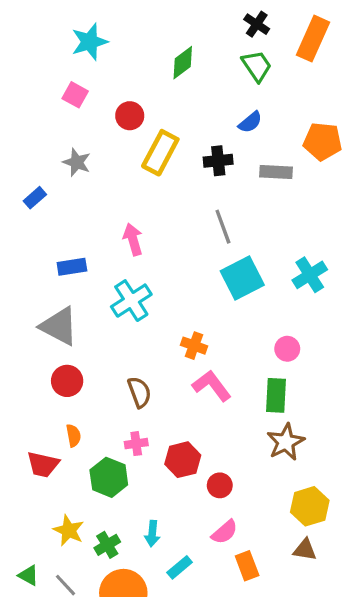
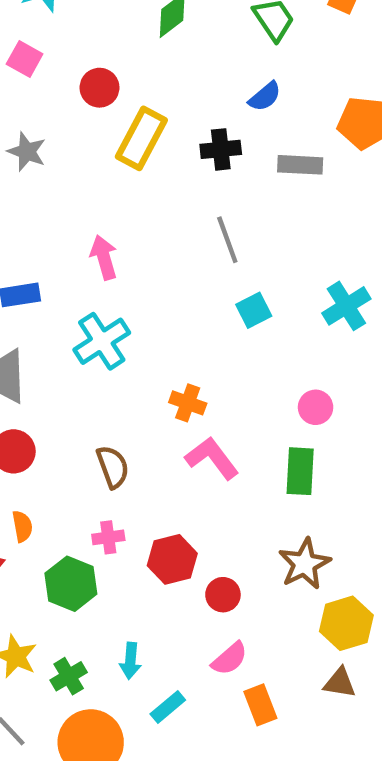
cyan square: (242, 278) -> (254, 310), size x0.6
brown star: (286, 442) -> (304, 564), moved

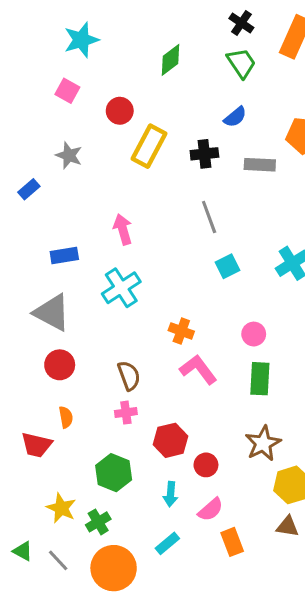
pink circle: (316, 407) -> (254, 334), moved
pink cross: (108, 537) -> (126, 413), moved
green hexagon: (71, 584) -> (114, 473), moved
cyan arrow: (130, 661) -> (171, 494), moved

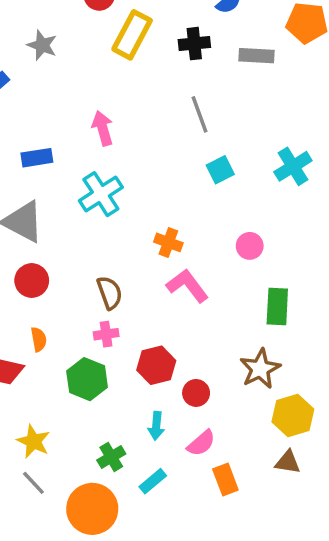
green rectangle: (260, 379) -> (277, 306), moved
green hexagon: (114, 473) -> (87, 379), moved
green cross: (98, 522) -> (111, 457), moved
gray line: (58, 560) -> (33, 483), moved

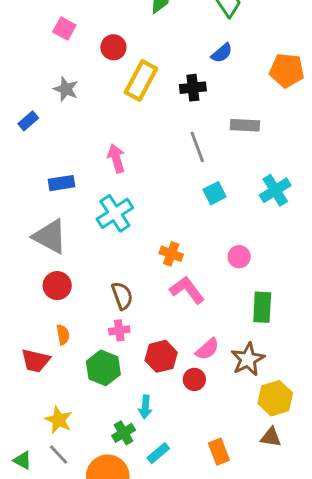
gray rectangle: (257, 56) -> (245, 125), moved
cyan arrow: (156, 426) -> (145, 407), moved
pink semicircle: (201, 443) -> (207, 349), moved

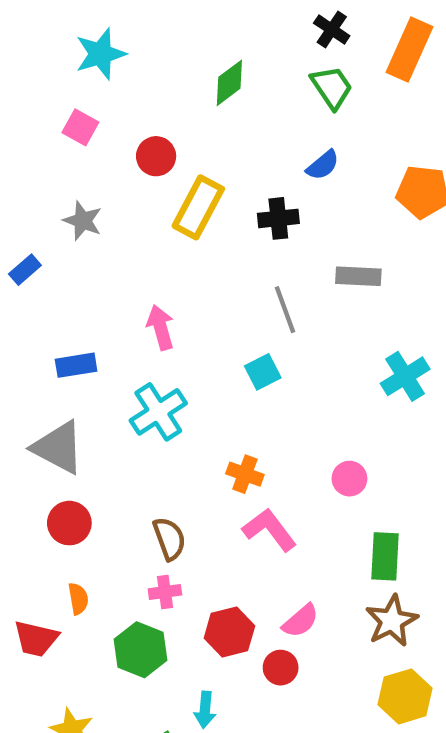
cyan square: (215, 193) -> (263, 372), moved
brown star: (248, 359) -> (392, 621), moved

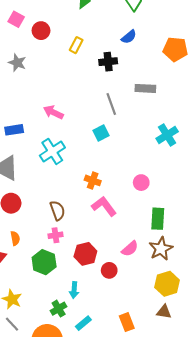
red circle: (156, 156) -> (41, 31), moved
yellow rectangle: (198, 207) -> (76, 45), moved, size x0.6
pink arrow: (161, 327) -> (53, 112), turned -48
pink semicircle: (301, 621) -> (130, 249), moved

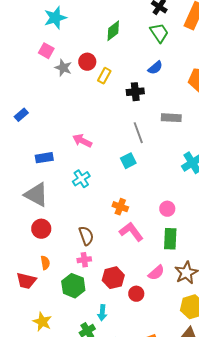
red circle: (41, 31) -> (87, 62), moved
gray star: (17, 63) -> (63, 68), moved
cyan cross: (52, 152) -> (81, 179), size x0.7
green rectangle: (158, 219) -> (170, 239), moved

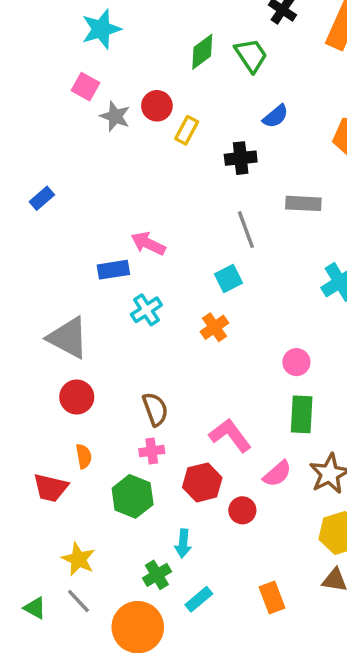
green trapezoid: (159, 33) -> (251, 55), moved
blue rectangle: (44, 158) -> (113, 270), moved
orange cross: (120, 207) -> (214, 327), moved, turned 35
pink L-shape: (131, 232) -> (230, 435), moved

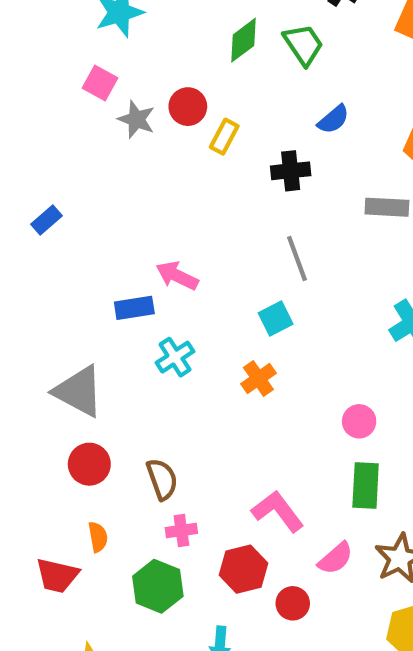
gray rectangle: (303, 203) -> (387, 207), moved
brown semicircle: (155, 409) -> (162, 479), moved

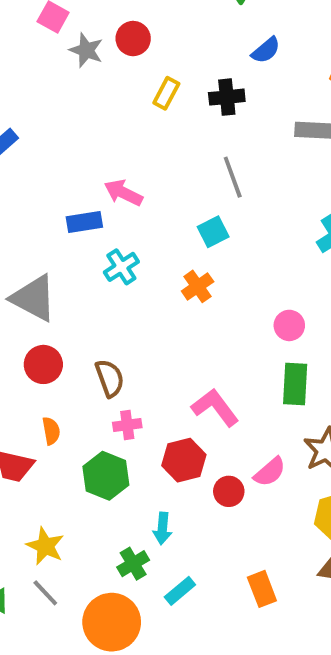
yellow rectangle: (224, 137) -> (166, 93), moved
pink semicircle: (336, 558) -> (270, 472), moved

